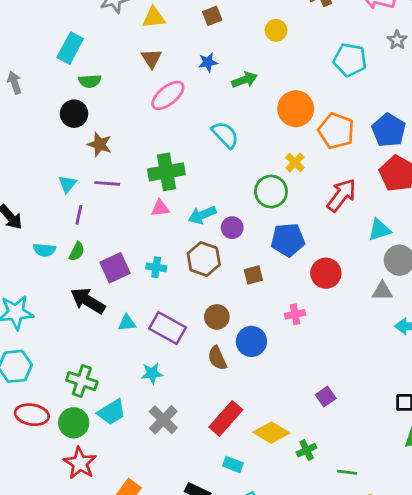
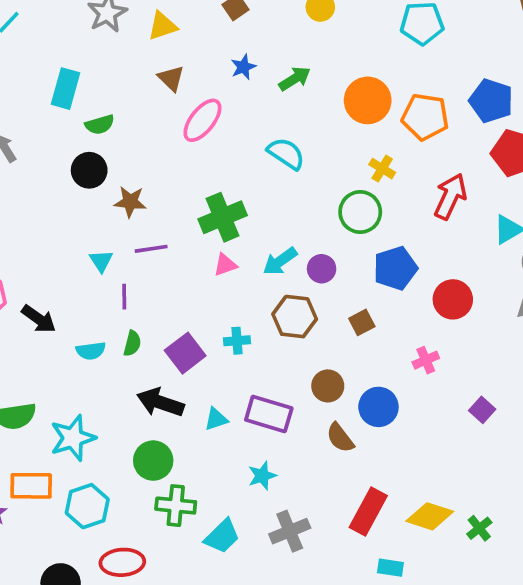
purple square: (326, 397) -> (482, 410), moved
gray cross: (163, 420) -> (290, 531), turned 36
green circle: (74, 423) -> (153, 461), moved

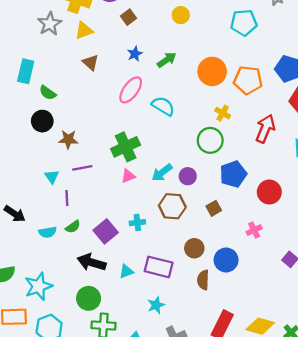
pink ellipse: (202, 120) -> (131, 90), moved
green semicircle: (100, 125) -> (48, 93), turned 54
green semicircle: (132, 343) -> (73, 227), turned 42
brown semicircle: (340, 438) -> (203, 280), turned 42

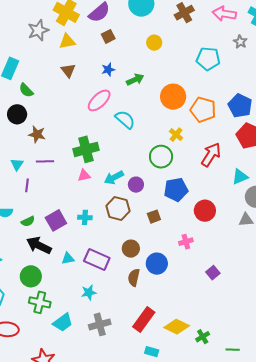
green semicircle: (73, 227) -> (28, 221), moved

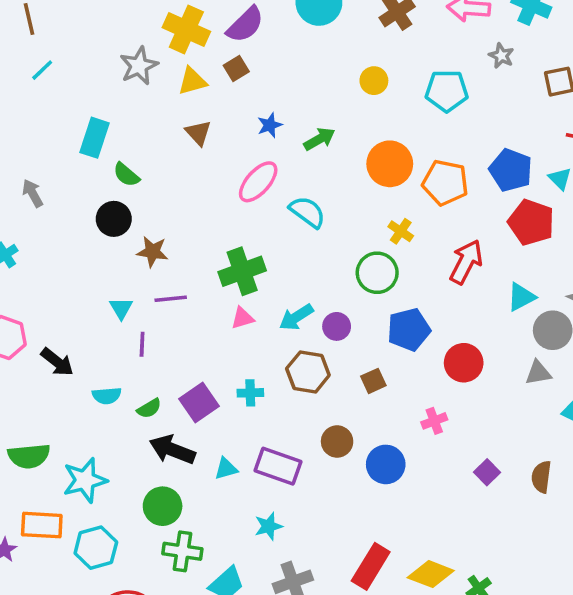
brown square: (108, 36) -> (236, 69), moved
yellow circle: (154, 43) -> (374, 81), moved
brown semicircle: (134, 278) -> (541, 477), moved

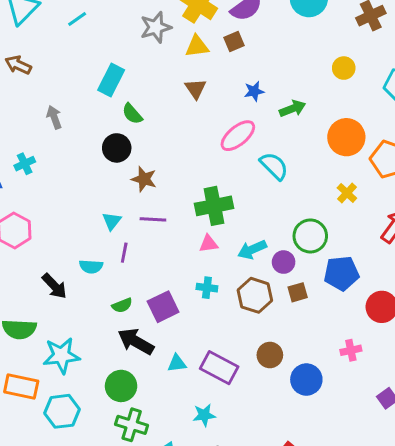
green circle: (377, 273) -> (310, 236), moved
black arrow: (57, 362) -> (54, 286), moved
brown square: (373, 381) -> (298, 292), moved
cyan cross: (250, 393) -> (207, 288), moved
cyan semicircle: (107, 396) -> (91, 267), moved

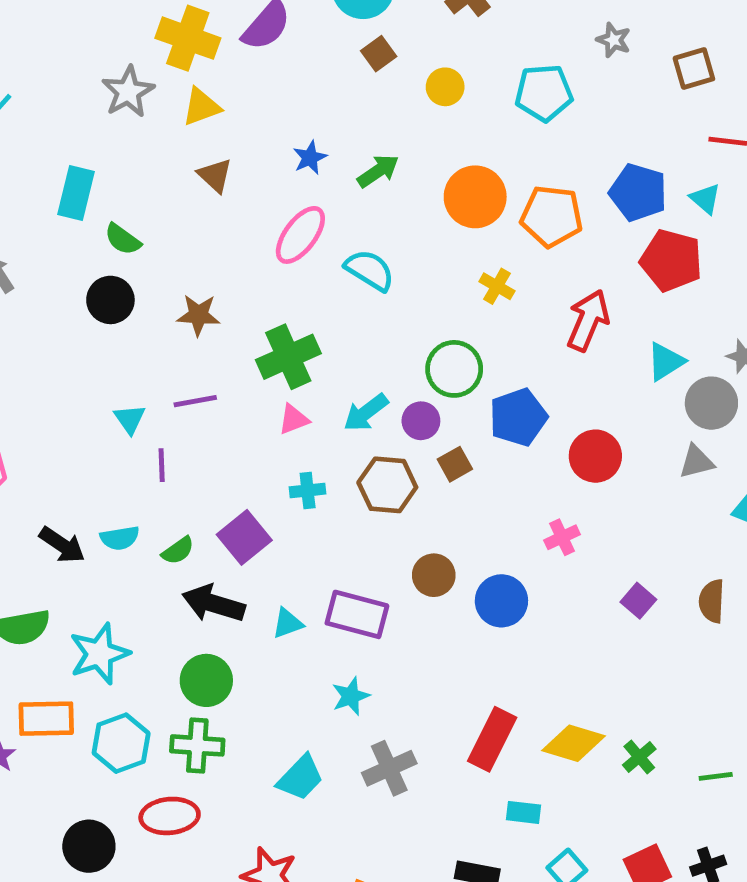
brown square: (234, 41) -> (379, 54), moved
brown star: (144, 179) -> (198, 315), moved
cyan semicircle: (91, 267) -> (120, 538), moved
green cross: (132, 425) -> (197, 745), moved

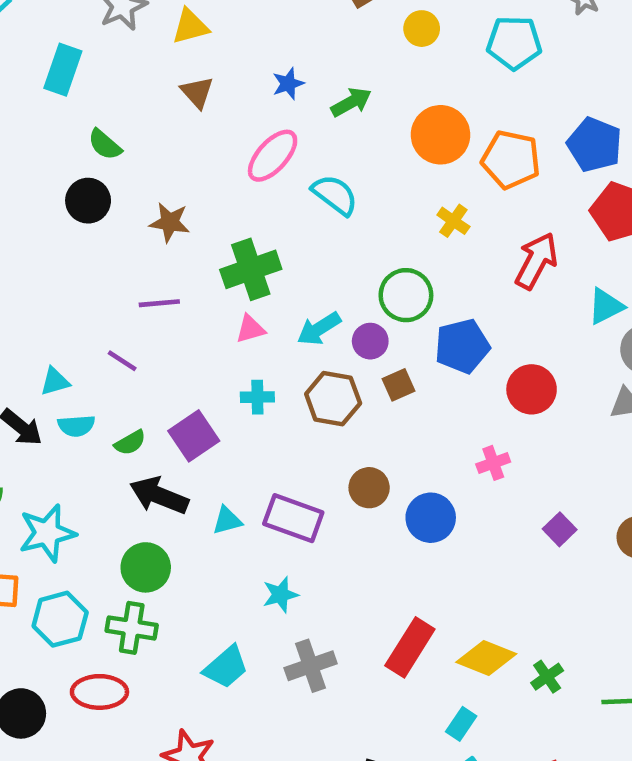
cyan rectangle: (76, 193) -> (63, 70), moved
cyan triangle: (130, 419) -> (55, 381), moved, turned 44
purple line: (162, 465) -> (122, 361), turned -60
cyan rectangle: (524, 812) -> (461, 724), moved, turned -68

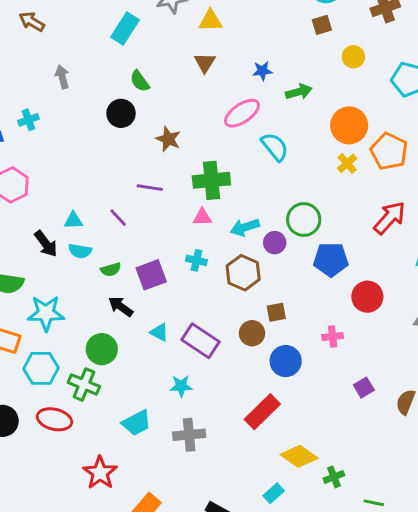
yellow cross: (453, 221) -> (347, 163), moved
brown square: (398, 385) -> (276, 312), moved
black arrow: (159, 496) -> (121, 307), size x0.7
cyan triangle: (227, 521) -> (159, 332), turned 30
red rectangle: (410, 647) -> (262, 412), moved

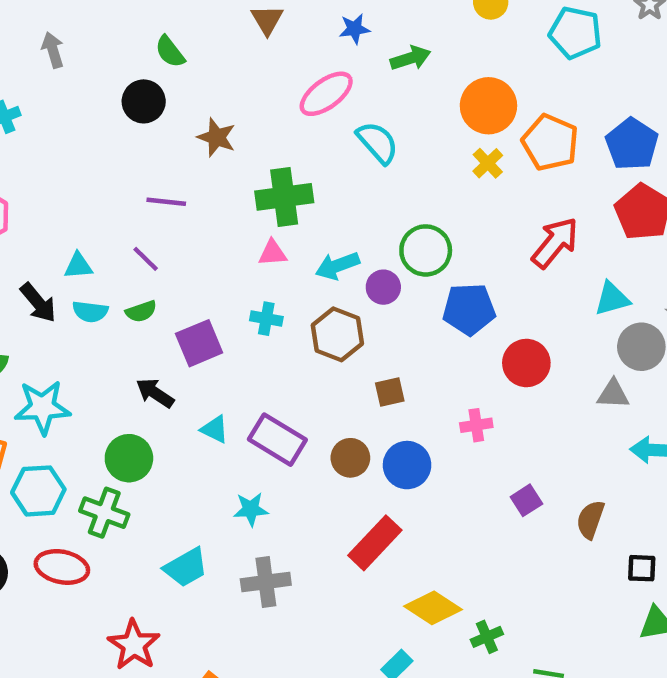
purple line: (150, 188) -> (166, 202), moved
green semicircle: (111, 270) -> (141, 311), moved
brown circle: (252, 333) -> (350, 458), moved

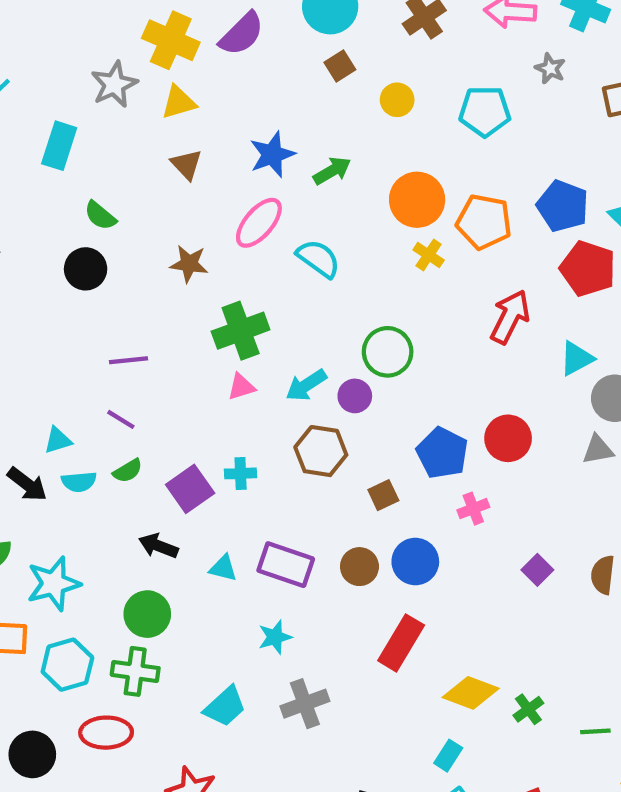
blue star: (354, 29) -> (272, 154), size x1.5
brown star: (217, 137) -> (189, 264), moved
blue pentagon: (469, 309) -> (442, 453), moved, turned -30
cyan cross: (266, 319) -> (241, 473), moved

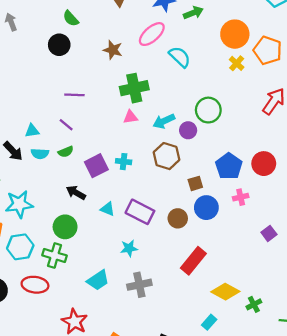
blue circle: (415, 562) -> (206, 208), moved

